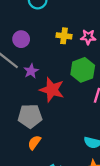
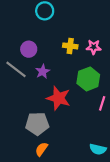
purple star: (31, 71) -> (43, 71), moved

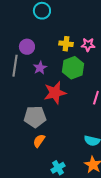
gray line: (16, 69) -> (15, 66), turned 60
green hexagon: (88, 79) -> (73, 68), moved
red star: (59, 98) -> (55, 93), turned -30

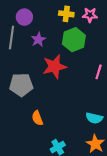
gray pentagon: (35, 117) -> (21, 85), moved
orange semicircle: (39, 141) -> (37, 118), turned -56

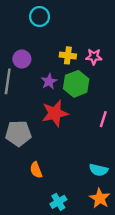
purple star: (38, 40) -> (49, 81), moved

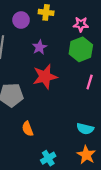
yellow cross: (68, 55) -> (46, 12), moved
purple circle: (22, 59) -> (21, 20), moved
green hexagon: (76, 84) -> (81, 49), moved

